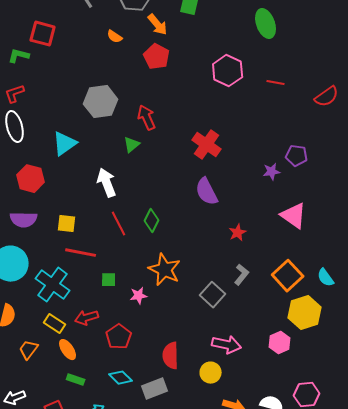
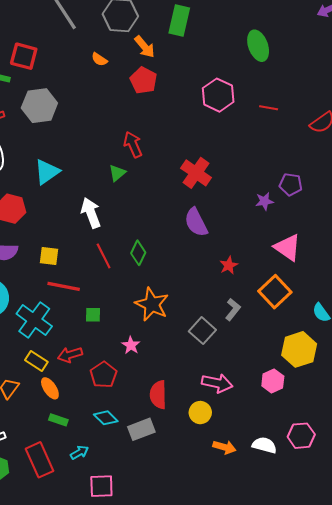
gray hexagon: (101, 102) -> (39, 106), moved
orange square: (288, 276) -> (275, 292), moved
pink star: (139, 296) -> (131, 345), moved, turned -30

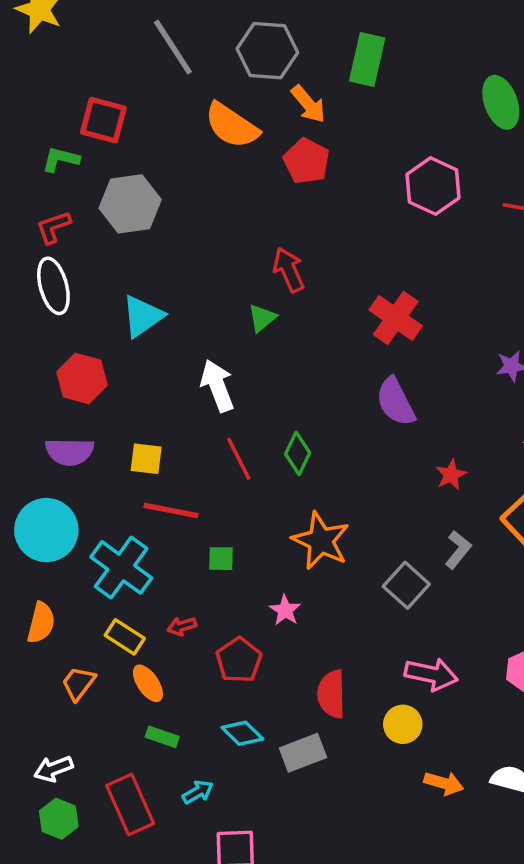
orange semicircle: (99, 59) -> (232, 125), size x2.0
red arrow: (70, 355) -> (182, 626), size x0.7

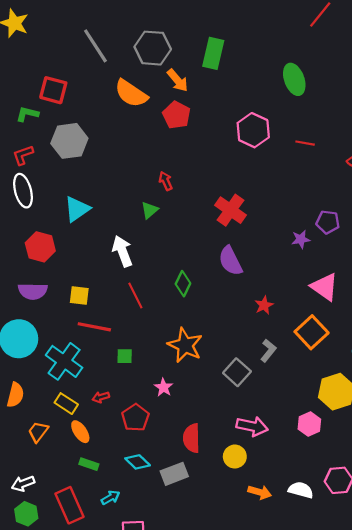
red arrow: (289, 270) -> (166, 181), size x0.7
green diamond: (298, 453) -> (183, 284), moved

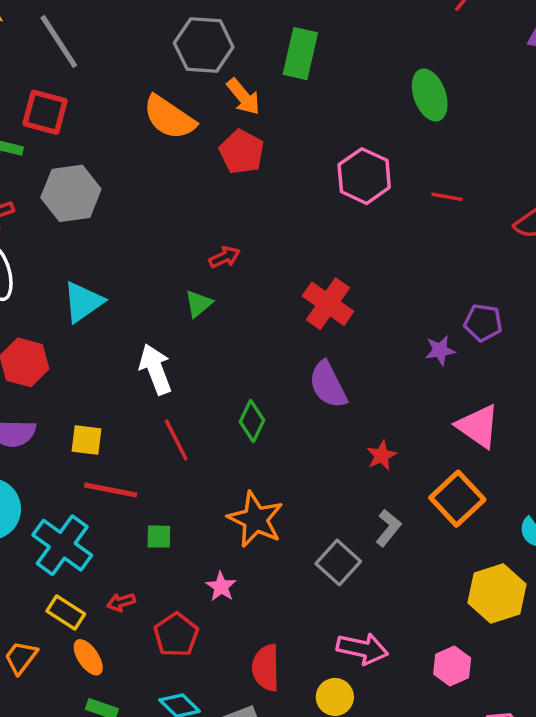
gray line: (95, 46) -> (59, 42), moved
red arrow: (166, 181) -> (224, 257), turned 90
pink hexagon: (309, 424) -> (452, 666), moved

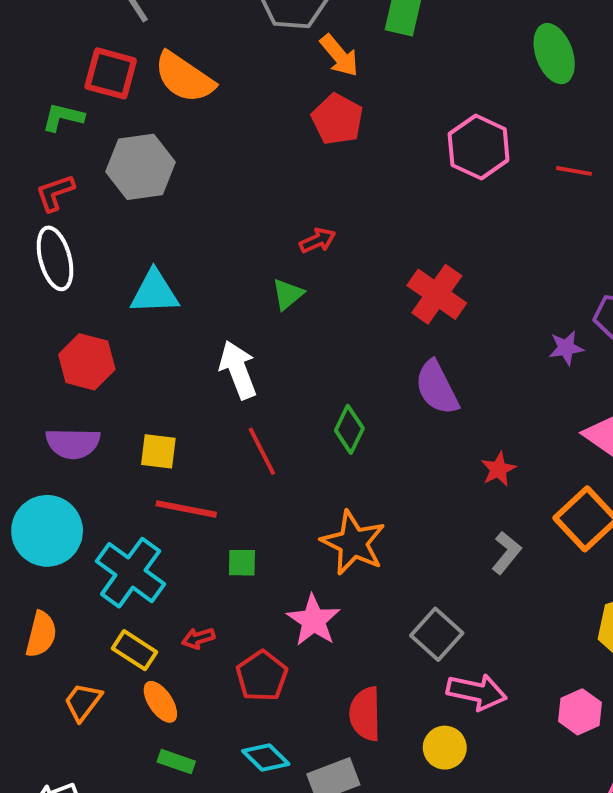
orange semicircle: (169, 117) -> (184, 77), moved
cyan triangle: (83, 302) -> (154, 292), turned 33
gray square: (338, 562) -> (437, 634), moved
pink star: (221, 587) -> (314, 620), size x1.5

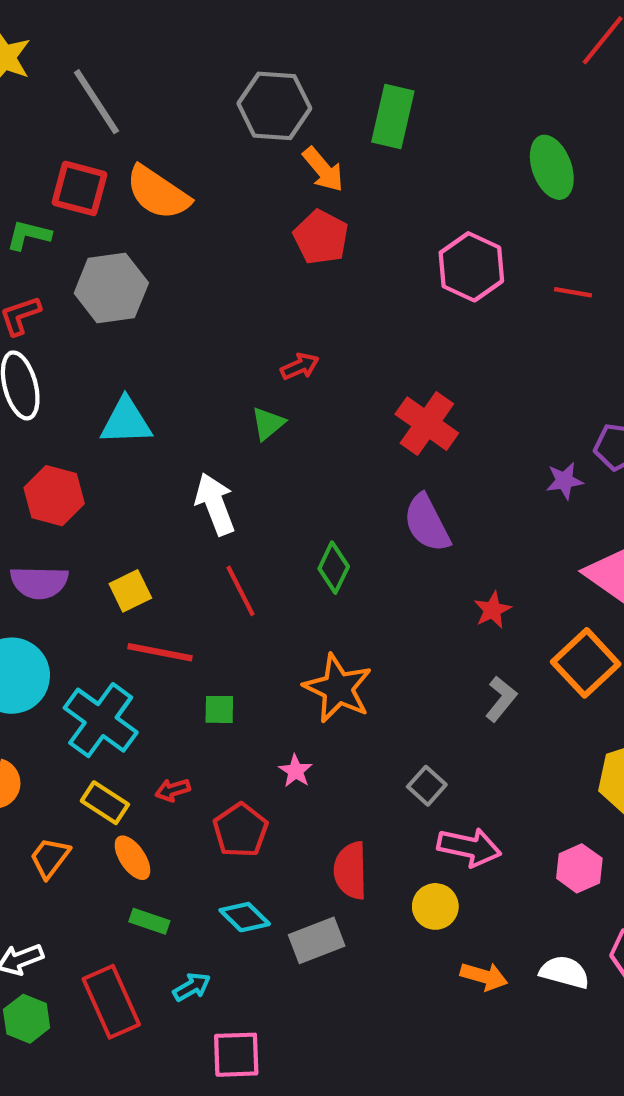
yellow square: (158, 451) -> (130, 591), turned -33
pink star: (314, 620) -> (296, 771), size x0.6
gray square: (437, 634) -> (427, 786), size x0.7

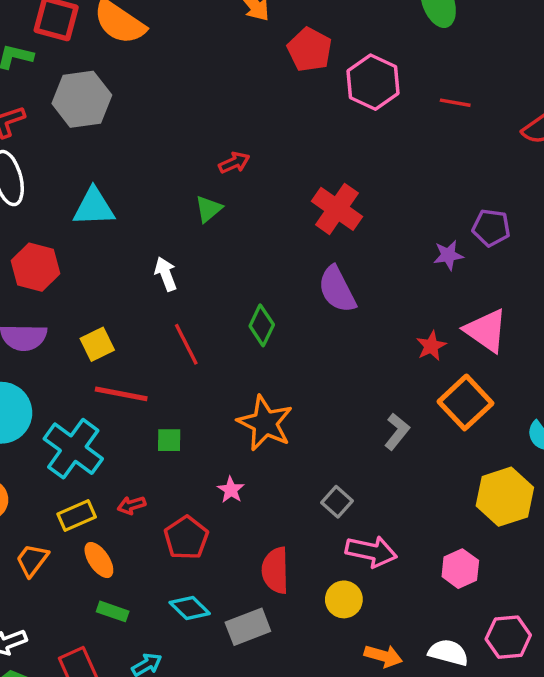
red pentagon: (321, 237) -> (310, 50), moved
white arrow: (215, 504) -> (166, 274), size x0.7
red star: (492, 610) -> (431, 346), moved
yellow rectangle: (105, 803) -> (77, 515), turned -57

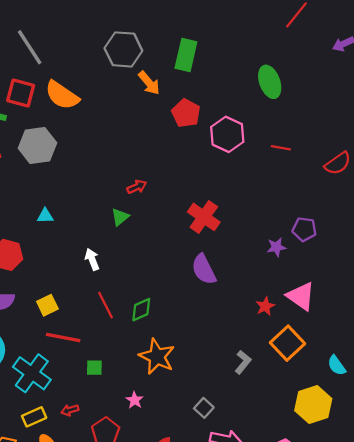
cyan triangle: (94, 207) -> (45, 216), size x0.6
green diamond: (262, 325) -> (141, 310), moved, turned 40

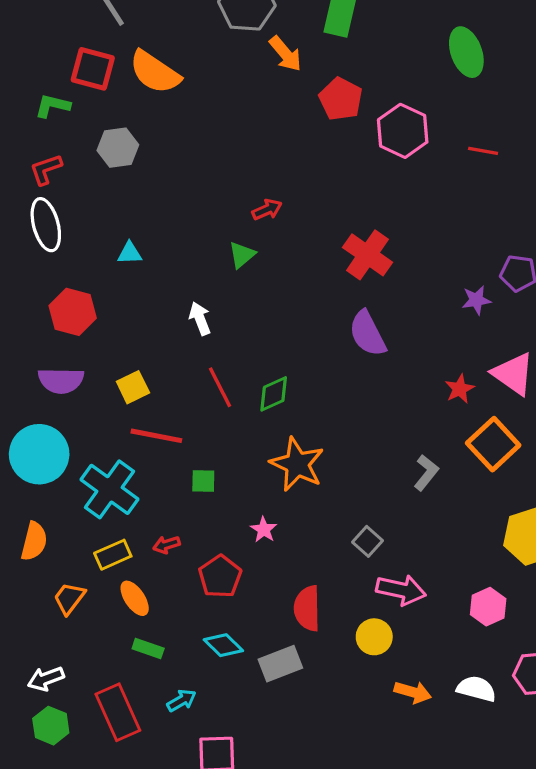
gray hexagon: (37, 145) -> (118, 148), size x0.7

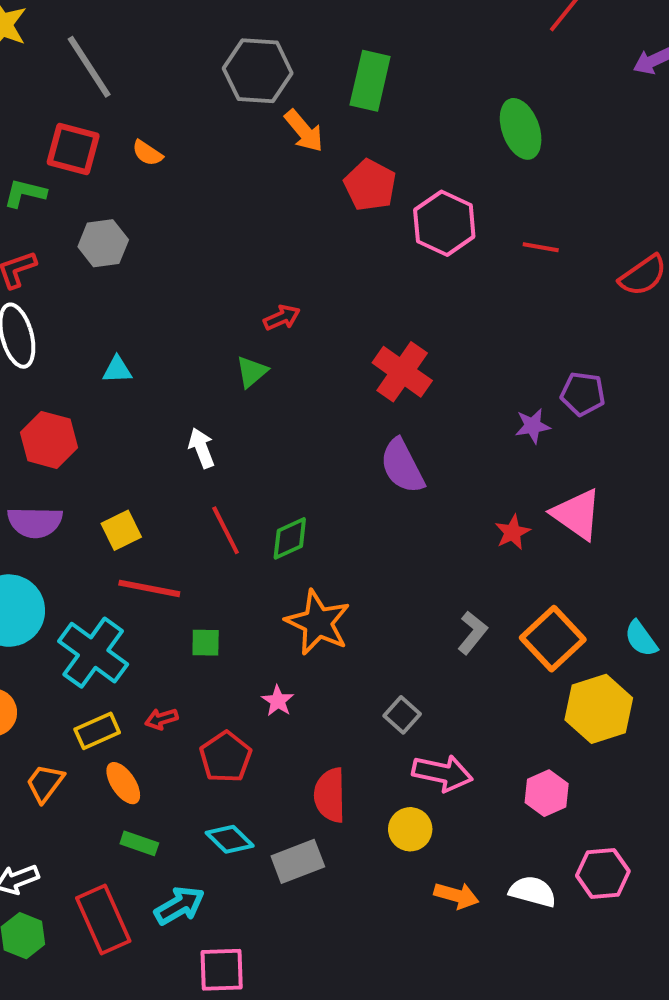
orange semicircle: (155, 72) -> (147, 153), size x0.5
orange square: (493, 444) -> (553, 639), moved
cyan arrow: (182, 700) -> (179, 906), size x1.4

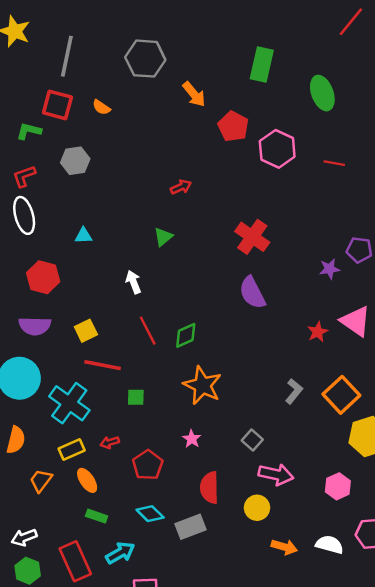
gray line: (89, 67) -> (67, 56), turned 45
gray hexagon: (258, 71) -> (145, 59), moved
green rectangle: (370, 81) -> (262, 65), moved
red arrow: (282, 318) -> (181, 187), moved
pink star: (278, 701) -> (192, 439), moved

